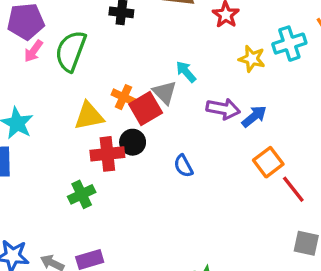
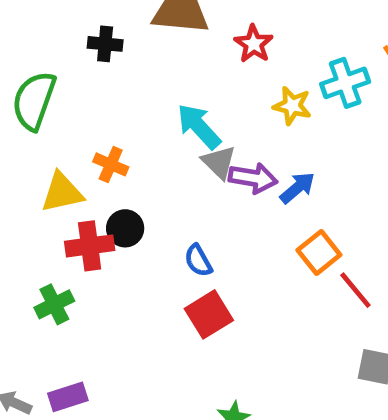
cyan arrow: (186, 72) -> (199, 126), size x1.5
gray triangle: (165, 92) -> (219, 162), moved
red square: (146, 108) -> (209, 314), moved

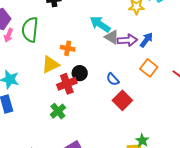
orange square: (319, 252) -> (149, 68), moved

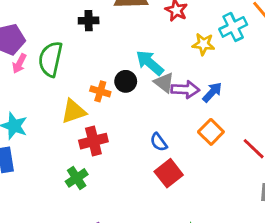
black circle: (80, 73) -> (126, 81), moved

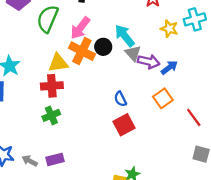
pink arrow: (19, 63) -> (80, 28), moved, size x1.5
orange cross: (100, 91) -> (82, 51), size x1.6
red cross: (93, 141) -> (52, 86), moved

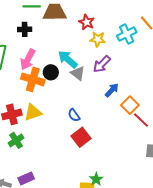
yellow star: (169, 29) -> (98, 39), moved
purple arrow: (149, 62) -> (102, 64), moved, turned 132
yellow triangle: (58, 63) -> (33, 112), moved
blue arrow: (169, 67) -> (112, 90), moved
orange square: (163, 98) -> (130, 105), moved

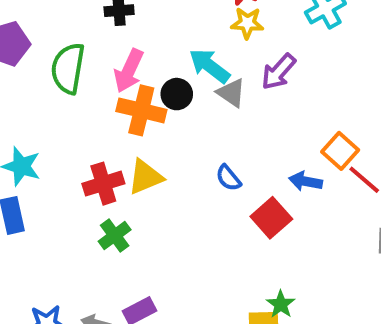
yellow star: (98, 39) -> (247, 23), moved
blue arrow: (112, 90) -> (306, 181), moved, turned -119
red square: (81, 137) -> (271, 218), moved

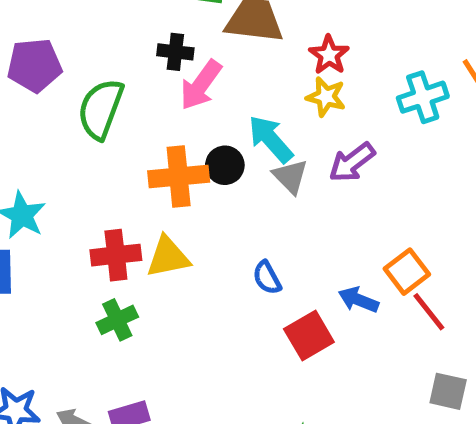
pink arrow: (129, 71) -> (201, 85), moved
orange cross: (141, 110) -> (179, 176), turned -30

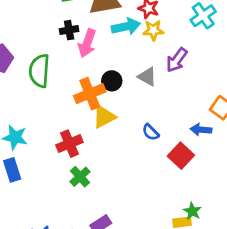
cyan arrow: (271, 139) -> (126, 26), moved, turned 136
yellow triangle: (168, 257) -> (104, 117), moved

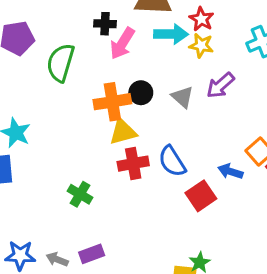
blue semicircle: (151, 132) -> (172, 161), size x1.5
red cross: (69, 144) -> (133, 164), moved
green cross: (80, 177) -> (80, 194), turned -30

